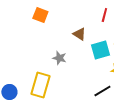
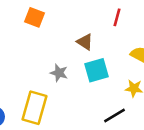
cyan square: (100, 50) -> (96, 70), moved

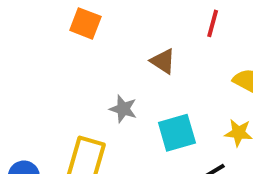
cyan square: (96, 70) -> (177, 133), moved

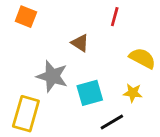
gray star: (123, 109) -> (52, 76), size x1.6

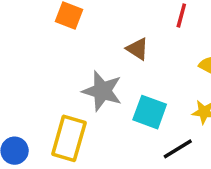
cyan square: (90, 93) -> (150, 112), turned 36

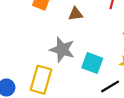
brown triangle: (137, 49) -> (76, 14), moved, turned -40

